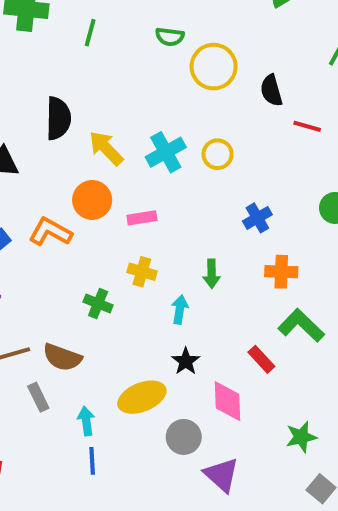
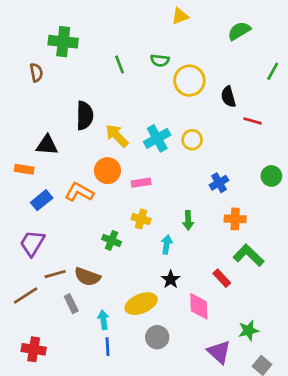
green line: (90, 33) -> (120, 64), moved, turned -36
gray circle: (184, 437) -> (157, 337), moved
purple triangle: (222, 475) -> (219, 352), moved

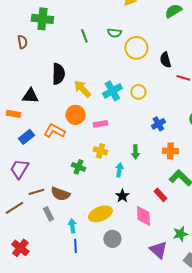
red cross: (34, 349) -> (20, 248), turned 30

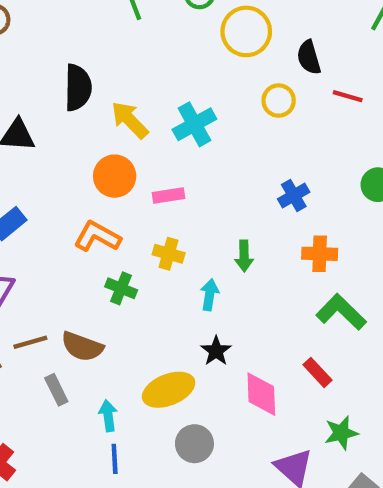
yellow circle: (138, 92) -> (279, 101), moved
orange L-shape: (54, 131) -> (97, 236), moved
red rectangle: (160, 195) -> (317, 372), moved

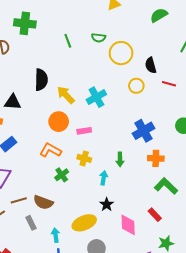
blue cross: (294, 195) -> (144, 131), size x1.5
green cross: (121, 288) -> (62, 175), turned 32

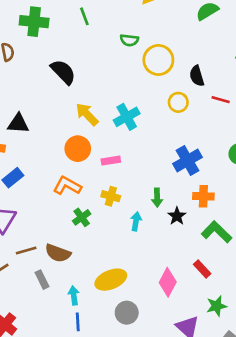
green line: (68, 41) -> (84, 16), moved
black semicircle: (41, 80) -> (63, 72), moved, turned -45
black star: (107, 204) -> (177, 216), moved
pink diamond: (128, 225) -> (168, 282), turned 30

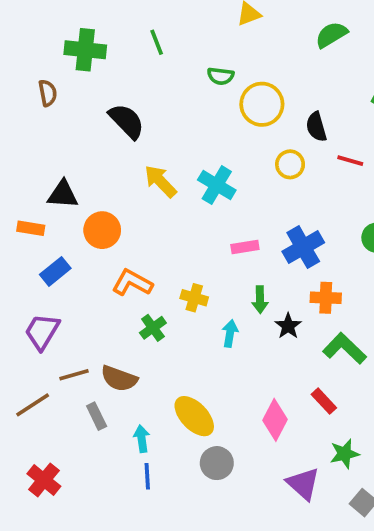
cyan cross: (127, 117) -> (217, 185), turned -30
orange circle: (78, 149) -> (102, 230), moved
pink rectangle: (111, 161) -> (245, 247), moved
yellow ellipse: (111, 280) -> (194, 416), turned 68

